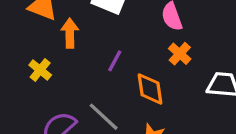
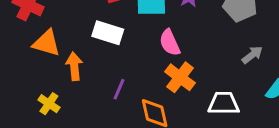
orange cross: (180, 54) -> (180, 77), size x1.4

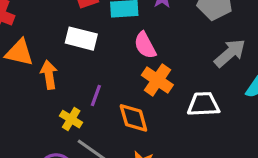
gray arrow: (252, 55) -> (230, 53), size x1.5
yellow cross: (49, 104) -> (71, 119), moved

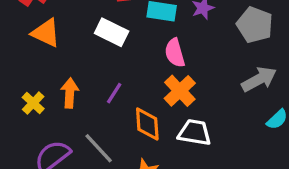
orange arrow: (49, 75) -> (70, 93), moved
white trapezoid: (203, 104) -> (195, 132), moved
yellow cross: (71, 119) -> (33, 103), moved

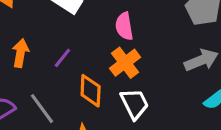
white trapezoid: (195, 132) -> (135, 104), turned 48

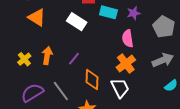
pink semicircle: (124, 26) -> (128, 39), moved
orange cross: (125, 63) -> (126, 64), moved

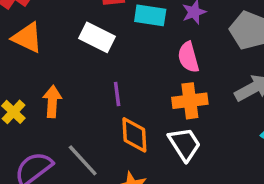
purple line: (74, 59) -> (117, 94), moved, turned -40
orange cross: (126, 64) -> (190, 101), turned 36

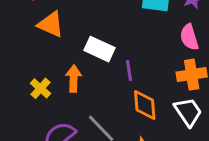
white rectangle: (97, 37) -> (99, 49), moved

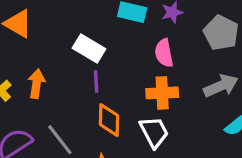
white rectangle: (99, 49) -> (89, 48), moved

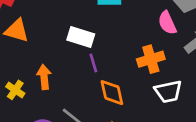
pink semicircle: (164, 53) -> (167, 23), moved
white trapezoid: (154, 132) -> (168, 92), moved, turned 120

